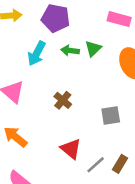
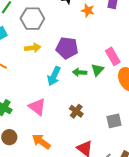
pink rectangle: (119, 19) -> (113, 56), moved, turned 48

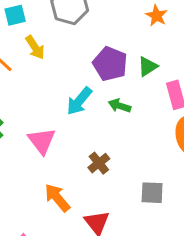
yellow arrow: (33, 48) -> (35, 47), moved, turned 49
green triangle: (97, 70) -> (148, 66), moved
orange arrow: (41, 142) -> (57, 198), moved

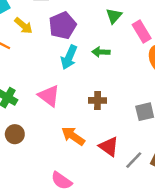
purple pentagon: (110, 64) -> (63, 26), moved, turned -30
brown cross: (99, 163) -> (98, 100), turned -35

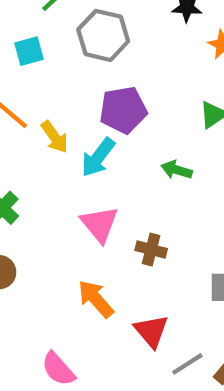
yellow arrow: (23, 26) -> (55, 137), moved
cyan arrow: (69, 57) -> (98, 157), moved
pink triangle: (49, 96) -> (99, 224), moved

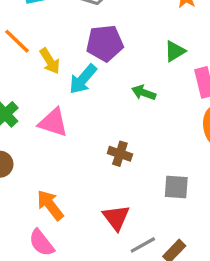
pink triangle: (99, 224) -> (53, 122), moved, turned -36
orange arrow: (96, 299) -> (50, 205), moved

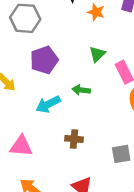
cyan arrow: (83, 79) -> (48, 104), moved, turned 35
pink triangle: (53, 122) -> (21, 146), moved

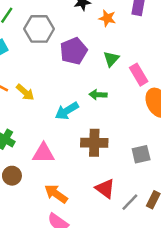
purple pentagon: (44, 60) -> (74, 51), moved
brown cross: (74, 139) -> (94, 143), size x1.5

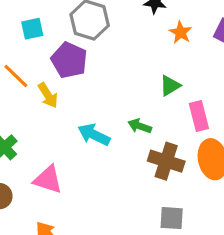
purple pentagon: (74, 51) -> (69, 60), moved, turned 30
cyan arrow: (67, 111) -> (94, 135), turned 40
brown cross: (94, 143) -> (166, 161), moved

